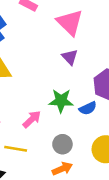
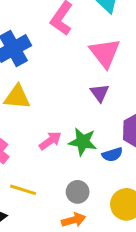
pink arrow: (32, 119) -> (50, 141), moved

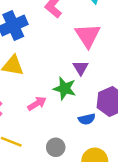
green star: (83, 142) -> (65, 89), moved

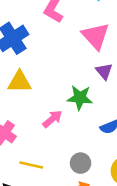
purple triangle: (81, 68) -> (104, 71), moved

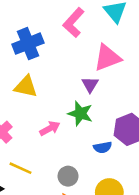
pink triangle: (95, 36) -> (107, 58), turned 40
purple triangle: (104, 71) -> (90, 85), moved

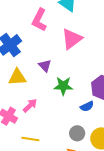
purple triangle: (90, 85) -> (45, 66), moved
pink arrow: (50, 128) -> (30, 106), moved
gray circle: (68, 176) -> (77, 133), moved

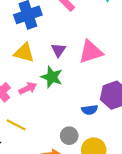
pink triangle: (72, 39) -> (91, 52), moved
green star: (63, 86) -> (52, 77), moved

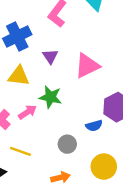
purple triangle: (58, 50) -> (50, 56), moved
gray circle: (69, 136) -> (67, 144), moved

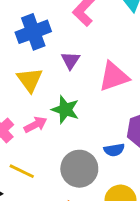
yellow triangle: (19, 76) -> (30, 80), turned 40
gray circle: (67, 144) -> (79, 169), size x1.6

